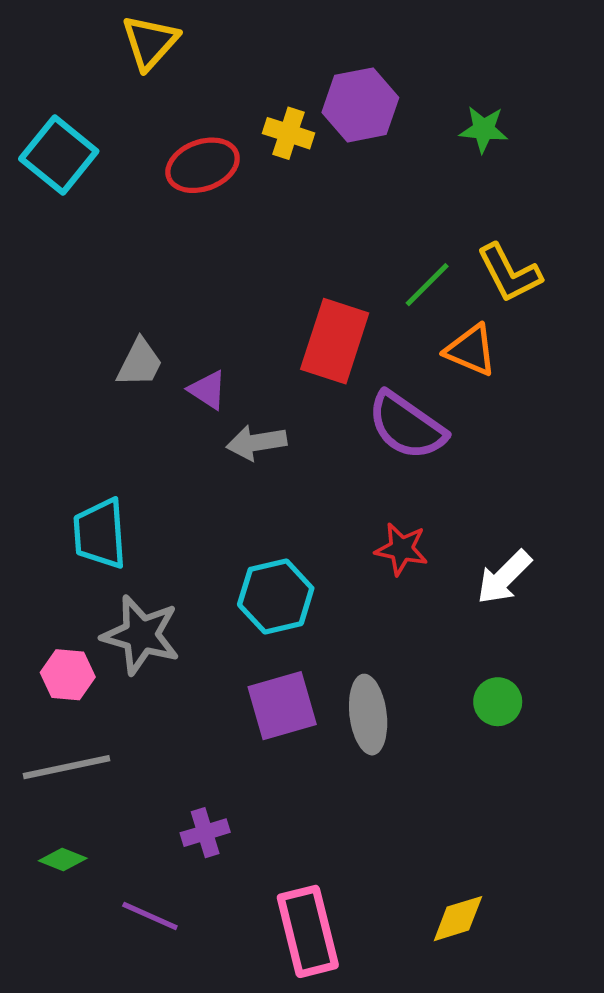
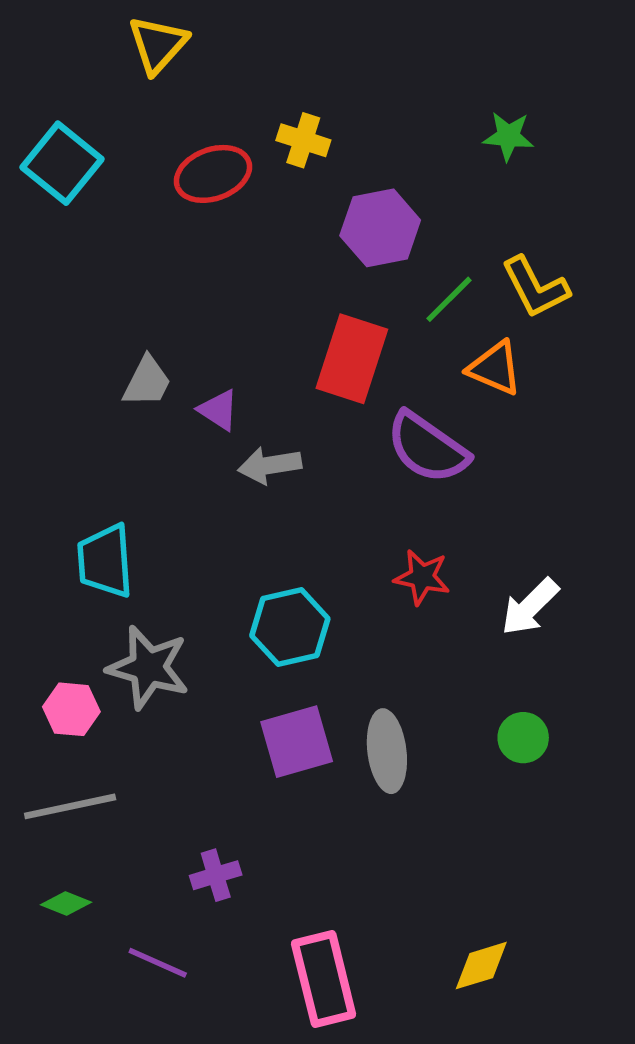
purple hexagon: (360, 105) -> (380, 228), moved

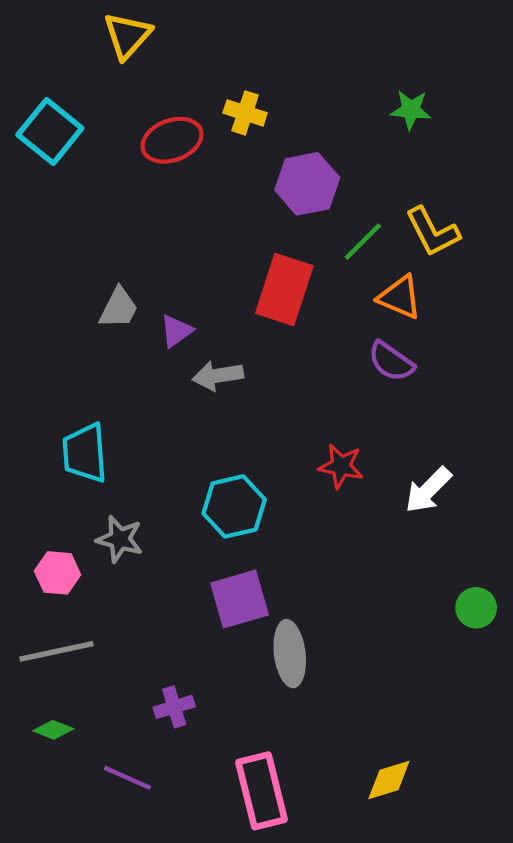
purple triangle: (218, 410) -> (176, 331), turned 51
purple semicircle: (427, 448) -> (391, 361), moved, size x0.7
gray star: (148, 668) -> (120, 539), size x0.7
green circle: (523, 738) -> (476, 608), moved
gray ellipse: (387, 751) -> (290, 654), moved

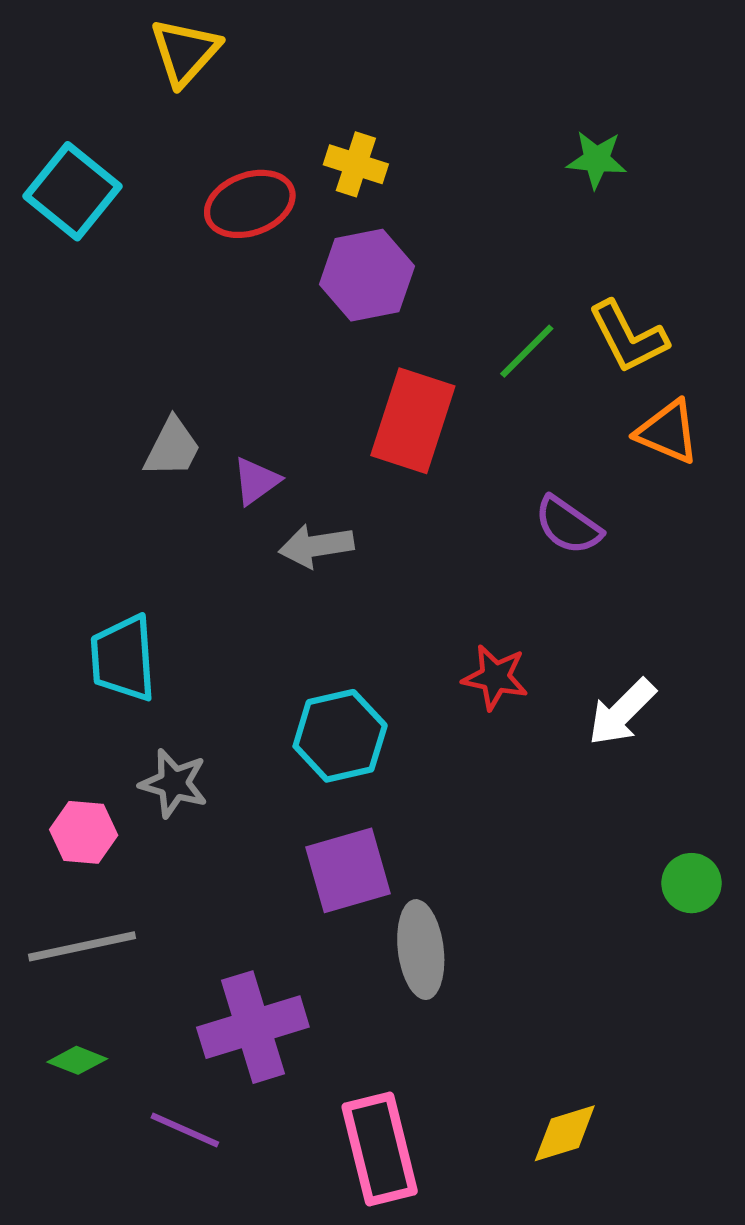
purple hexagon: (307, 184) -> (367, 275), moved
orange triangle: (400, 297) -> (668, 432), moved
purple cross: (174, 707) -> (253, 1027), size x1.8

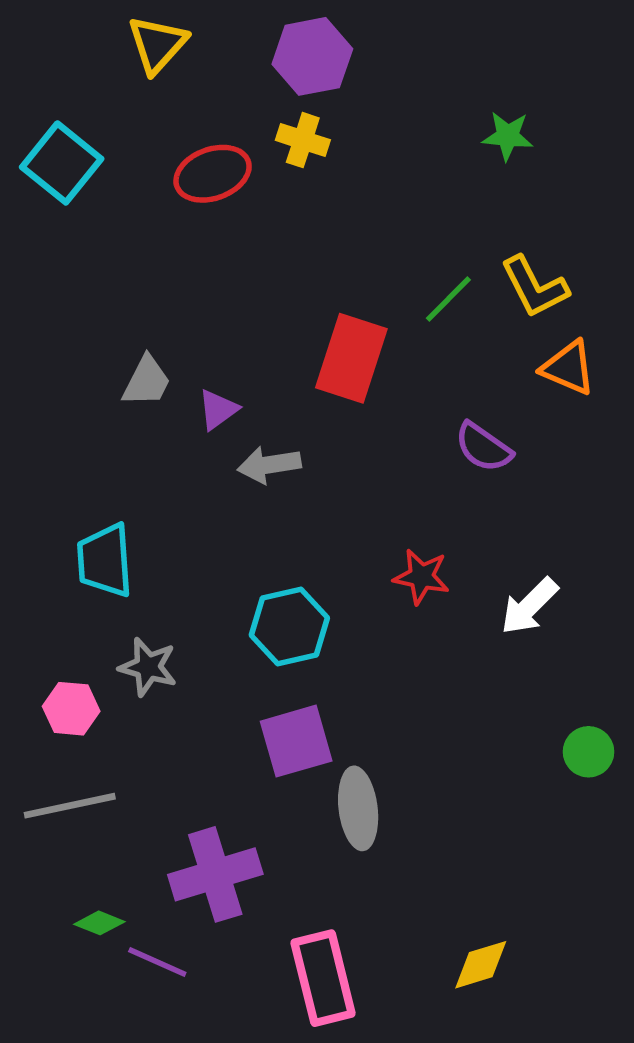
purple hexagon: (367, 275) -> (312, 56), moved
green diamond: (77, 1060) -> (99, 923), moved

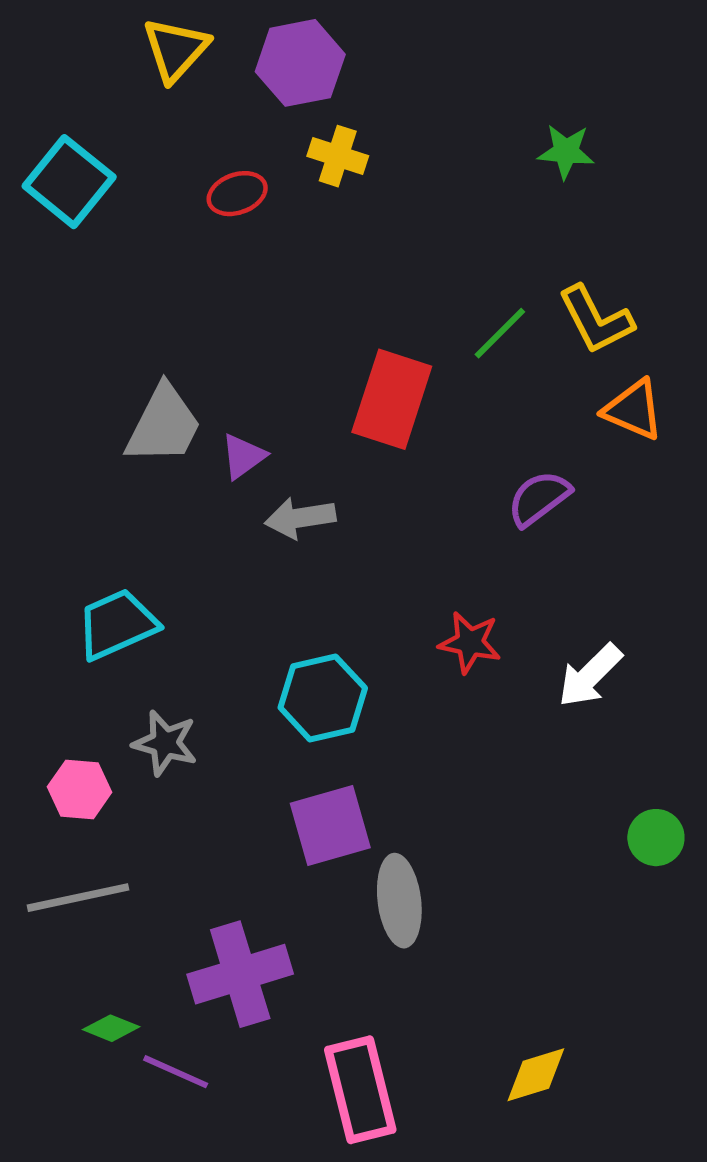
purple hexagon: (312, 56) -> (300, 63), moved
red ellipse: (213, 174) -> (237, 194), size x0.7
gray trapezoid: (147, 381) -> (164, 425), size x1.4
purple semicircle: (483, 447) -> (539, 498), turned 108
cyan trapezoid: (105, 560) -> (117, 624), turned 70

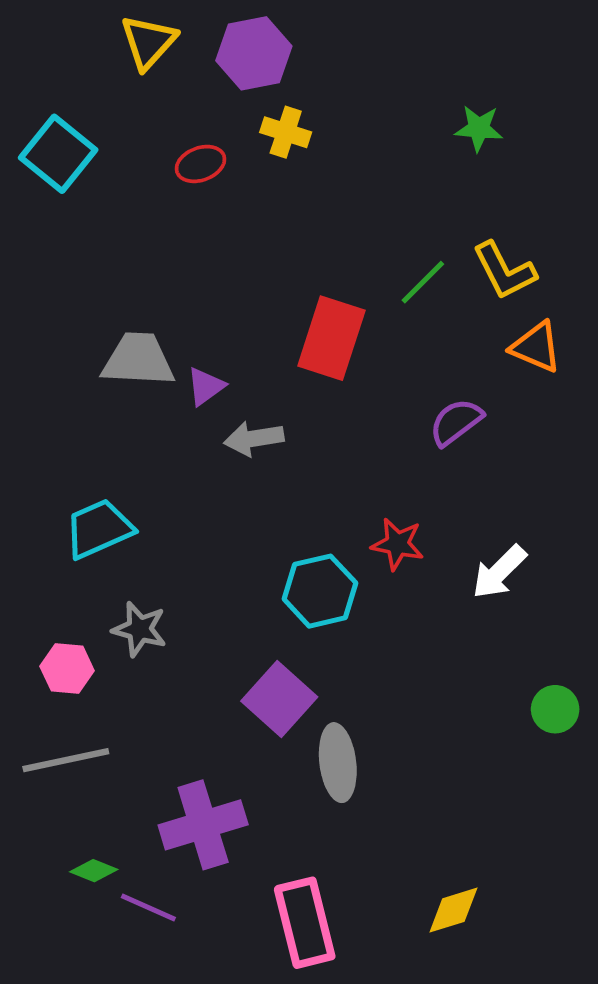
gray trapezoid: (164, 425) -> (138, 360), turned -114
cyan hexagon: (323, 698) -> (320, 591), moved
purple square: (330, 826) -> (279, 699), turned -32

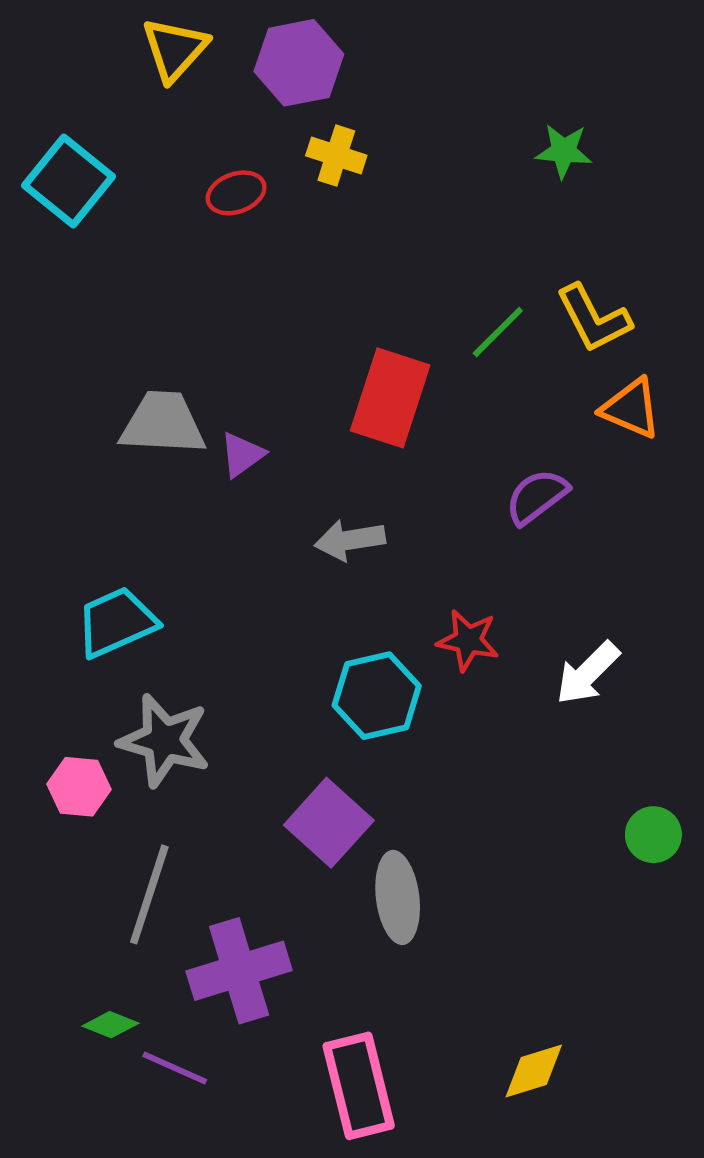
gray arrow: (254, 438) -> (350, 540), moved
gray star: (139, 629) -> (164, 740), size x1.4
gray line: (66, 760) -> (149, 894), moved, turned -60

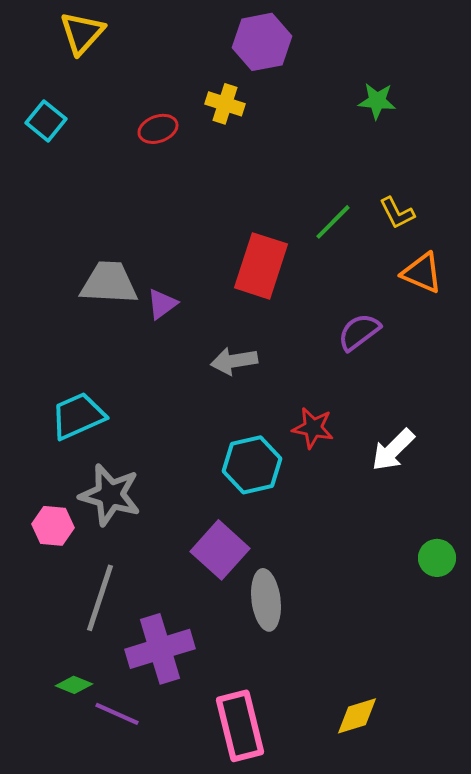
yellow triangle: (175, 49) -> (82, 33), moved
purple hexagon: (299, 63) -> (262, 42), moved
cyan square: (69, 181) -> (46, 121), size x0.7
yellow L-shape: (594, 319) -> (397, 213), size x0.7

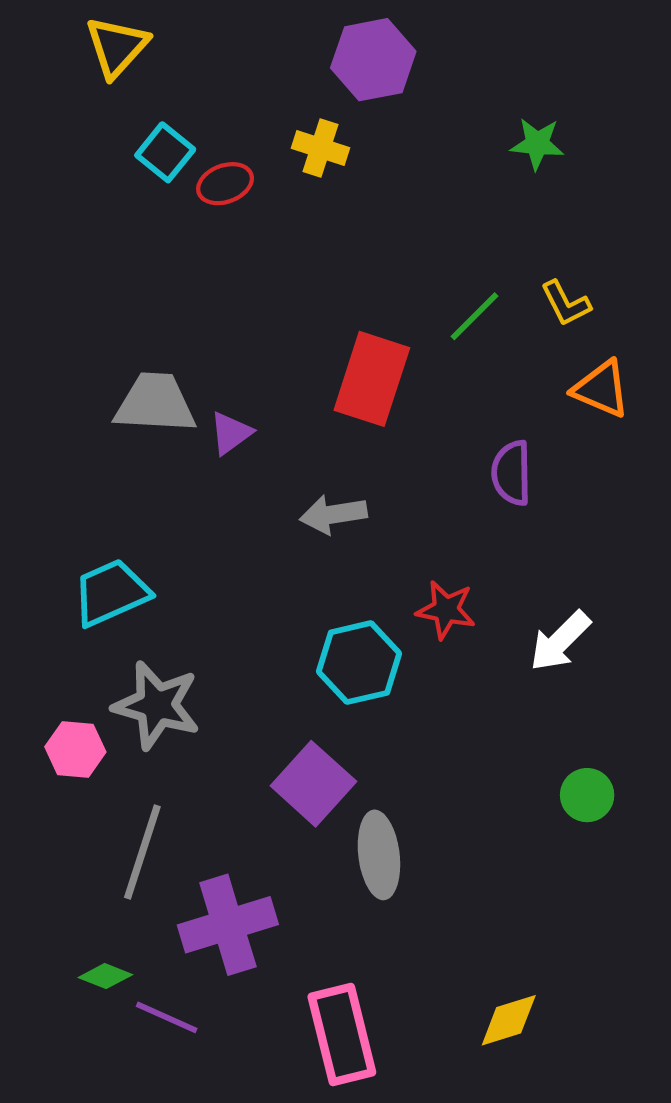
cyan square: (46, 121) -> (165, 152), moved
purple semicircle: (359, 332) -> (512, 473), turned -54
green circle: (437, 558) -> (587, 795), moved

